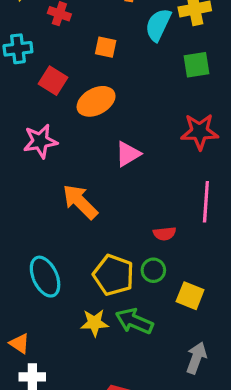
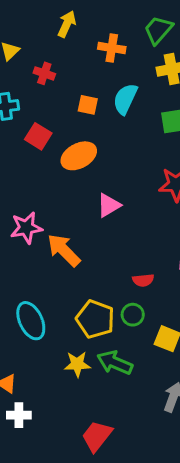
cyan semicircle: (158, 25) -> (125, 99), moved
pink star: (40, 141) -> (26, 228), moved

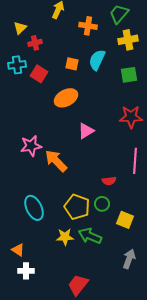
red cross: (44, 73) -> (35, 43), moved, turned -32
red square: (38, 136) -> (39, 74), moved

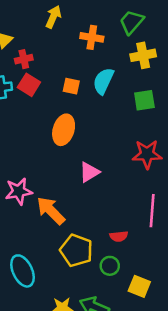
red square: (39, 74) -> (29, 85), moved
orange ellipse: (66, 98) -> (64, 130), turned -45
yellow pentagon: (77, 207) -> (76, 250), moved

